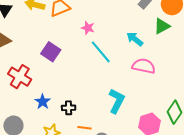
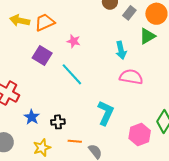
cyan arrow: (135, 39) -> (121, 50), turned -138
purple square: (51, 52) -> (42, 56), moved
cyan line: (101, 52) -> (72, 74), moved

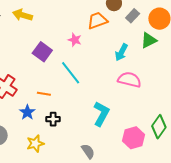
orange trapezoid: (45, 22) -> (97, 21), moved
cyan arrow: (121, 50) -> (121, 52), turned 36
orange line: (75, 141) -> (44, 94), moved

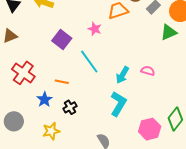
cyan arrow: (121, 52) -> (122, 75), moved
pink semicircle: (129, 80) -> (148, 71), size x0.6
black cross: (53, 119) -> (70, 107), turned -32

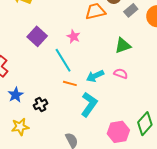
pink star: (95, 29) -> (74, 36), moved
green triangle: (169, 32) -> (123, 46), moved
cyan arrow: (122, 75) -> (95, 76), turned 30
orange line: (62, 82) -> (70, 83), moved

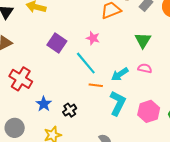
green triangle: (123, 46) -> (143, 40), turned -30
pink hexagon: (118, 132) -> (149, 111), moved

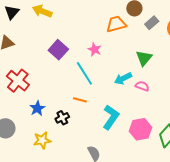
cyan arrow: (120, 74) -> (123, 78), moved
orange line: (96, 85) -> (80, 100), moved

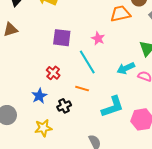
purple square: (58, 50) -> (62, 38), turned -36
red cross: (18, 81) -> (53, 73), moved, size x0.6
cyan L-shape: (111, 117) -> (113, 107), turned 35

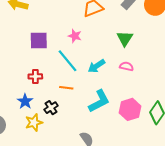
cyan arrow: (126, 68) -> (96, 66), moved
red cross: (53, 73) -> (35, 76), turned -32
yellow star: (43, 128) -> (34, 122), moved

